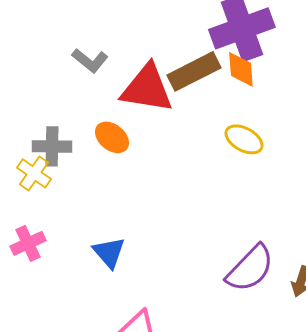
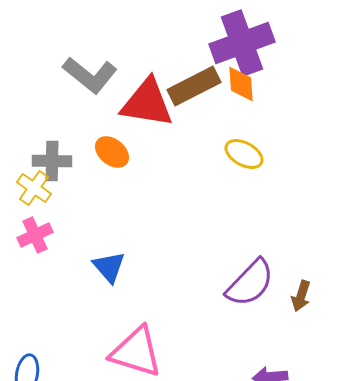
gray L-shape: (90, 60) -> (90, 75), size x1.5
pink cross: (28, 243) -> (35, 235), moved

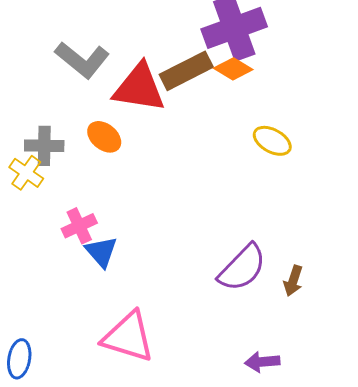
orange diamond: (241, 84) -> (233, 69), turned -54
yellow ellipse: (244, 154) -> (272, 141), moved
pink cross: (35, 235) -> (79, 226), moved

